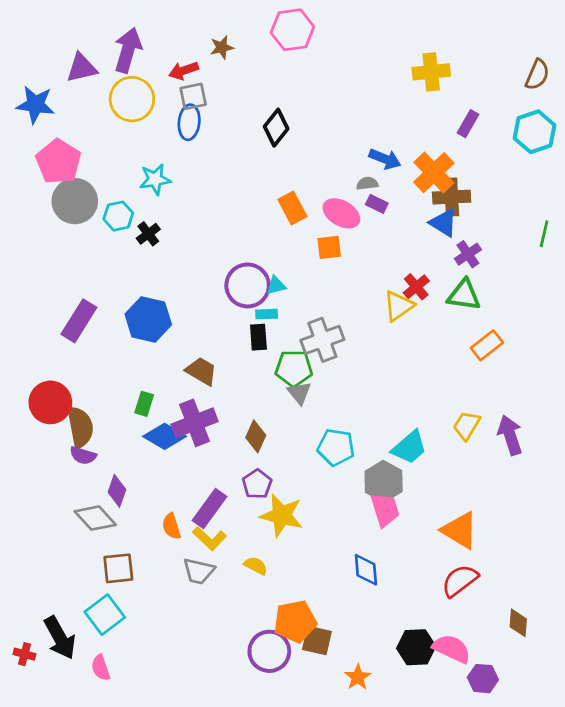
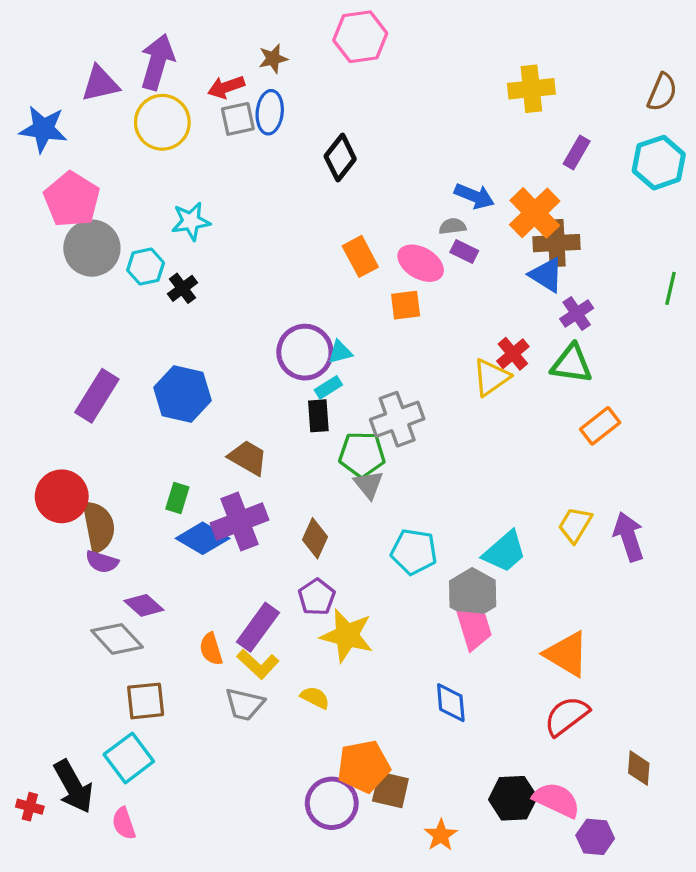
blue ellipse: (189, 122) -> (270, 112), moved
cyan rectangle: (267, 314) -> (328, 387), turned -30
purple diamond: (117, 491) -> (144, 605), turned -68

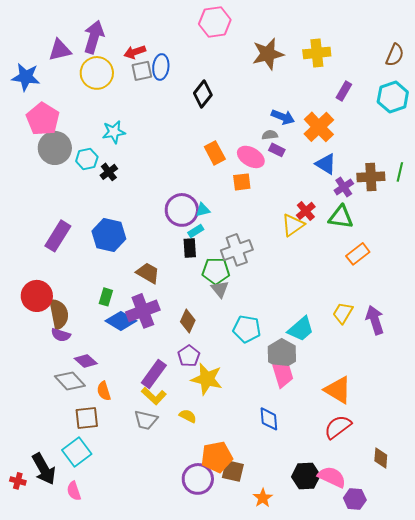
brown star: (273, 59) -> (268, 54), moved, size x1.8
brown cross: (557, 243) -> (371, 177), moved
orange semicircle: (211, 649) -> (104, 391), moved

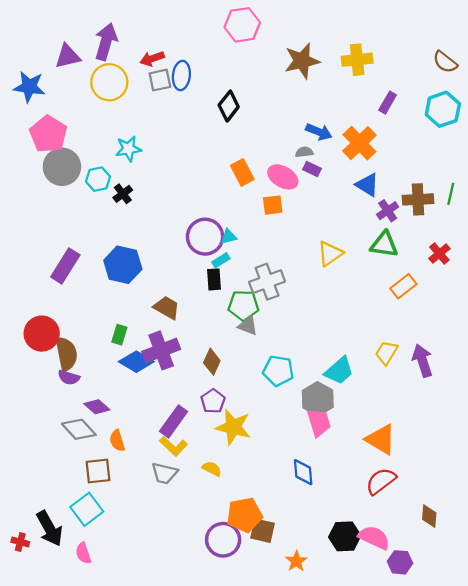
brown semicircle: (395, 55) -> (445, 62), turned 105
red cross: (306, 211) -> (439, 254), moved
gray triangle: (220, 289) -> (248, 326), turned -30

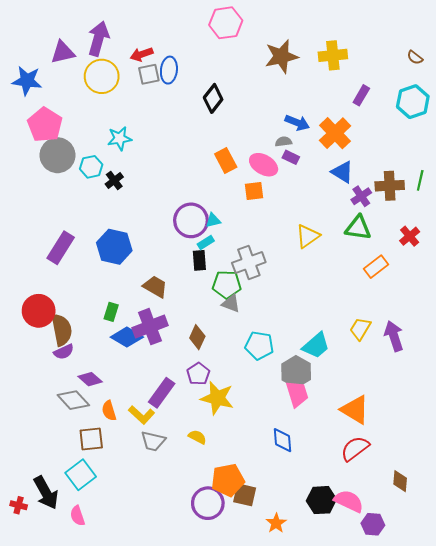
brown semicircle: (445, 62) -> (415, 57), size x0.7
purple semicircle: (69, 377) -> (64, 352), turned -42
yellow L-shape: (174, 446) -> (142, 415), moved

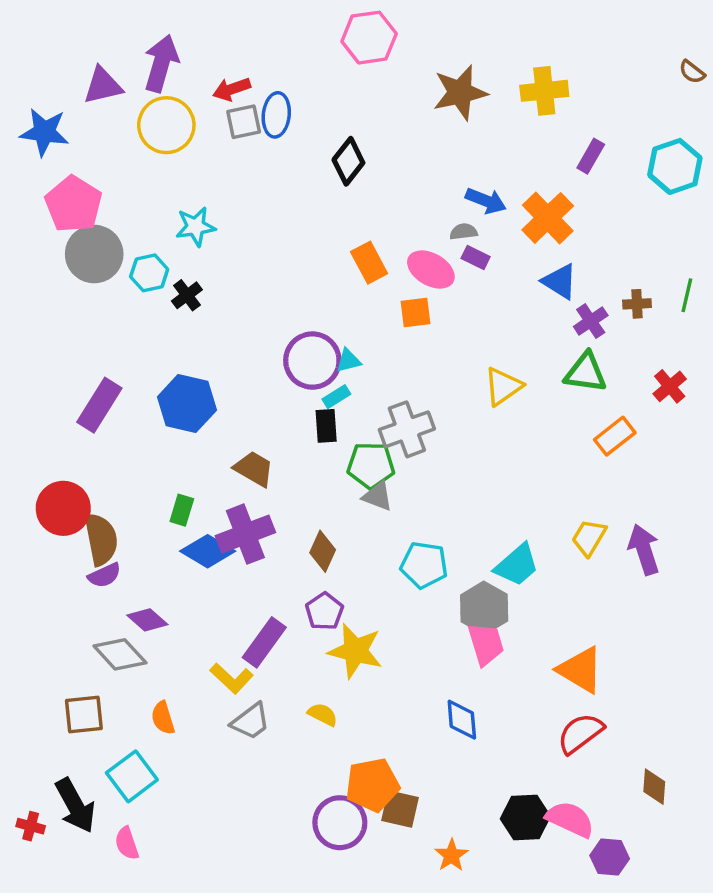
brown semicircle: (415, 57) -> (692, 72), moved
brown cross: (390, 186) -> (637, 304), size x0.6
orange semicircle: (109, 411) -> (163, 718), moved
brown square: (91, 439) -> (84, 714), moved
gray trapezoid: (153, 441) -> (251, 721), turned -50

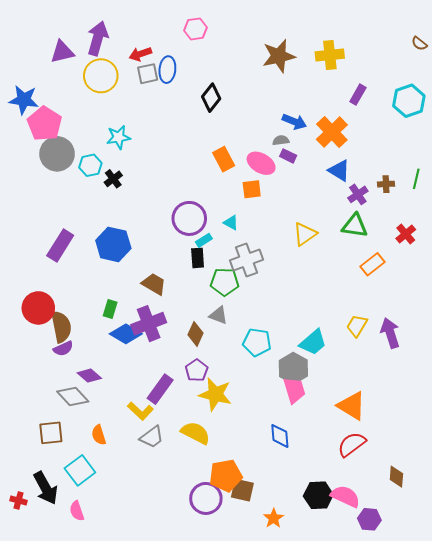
pink hexagon: (369, 38) -> (196, 29), moved, size x0.7
blue star: (44, 132) -> (24, 100), moved
cyan triangle: (348, 361) -> (231, 223), moved, turned 42
gray triangle: (378, 496) -> (218, 315), moved
yellow semicircle: (323, 714) -> (196, 433), size x1.6

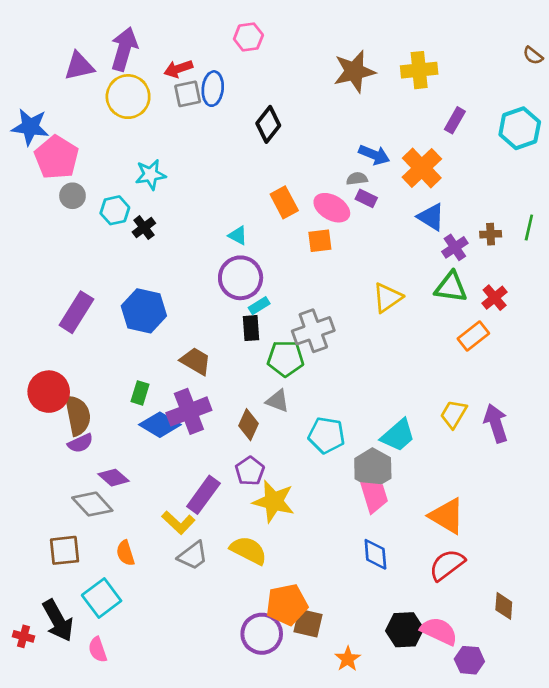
gray circle: (57, 154) -> (72, 196), size x0.6
cyan triangle: (231, 223) -> (238, 235), moved
red cross: (406, 234) -> (495, 298), moved
blue diamond: (280, 436) -> (375, 554), moved

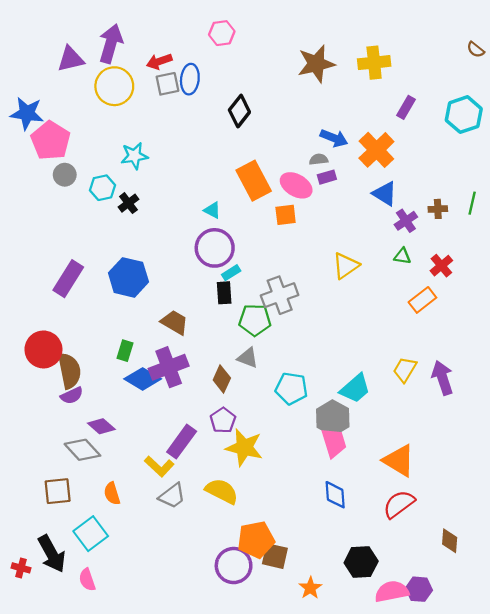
purple rectangle: (366, 198) -> (327, 177), turned -42
orange rectangle: (284, 202) -> (254, 181), size x1.4
green triangle: (451, 287) -> (402, 256), size x0.6
pink semicircle: (439, 631) -> (392, 592), moved, turned -36

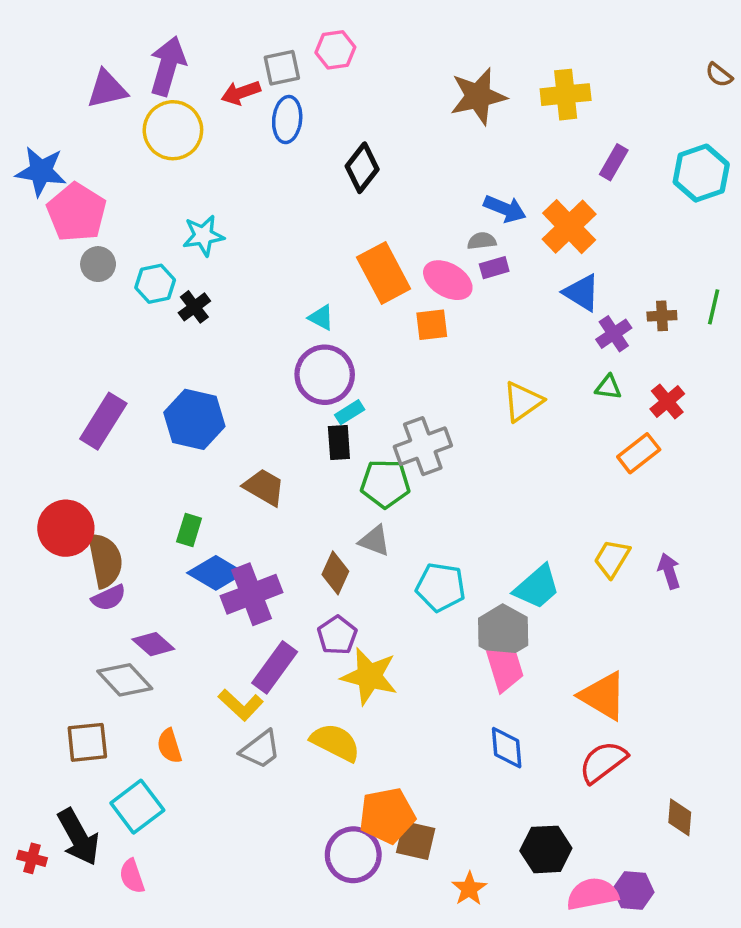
gray square: (167, 84) -> (282, 68), moved
purple cross: (169, 367) -> (251, 594), moved
purple arrow: (443, 378) -> (669, 571), size x0.7

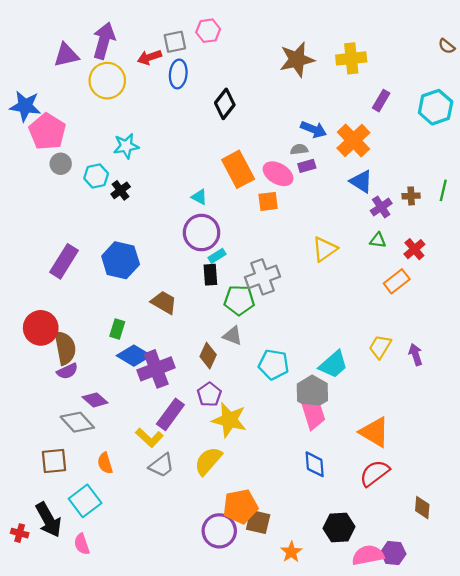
yellow semicircle: (335, 742) -> (208, 461), turned -76

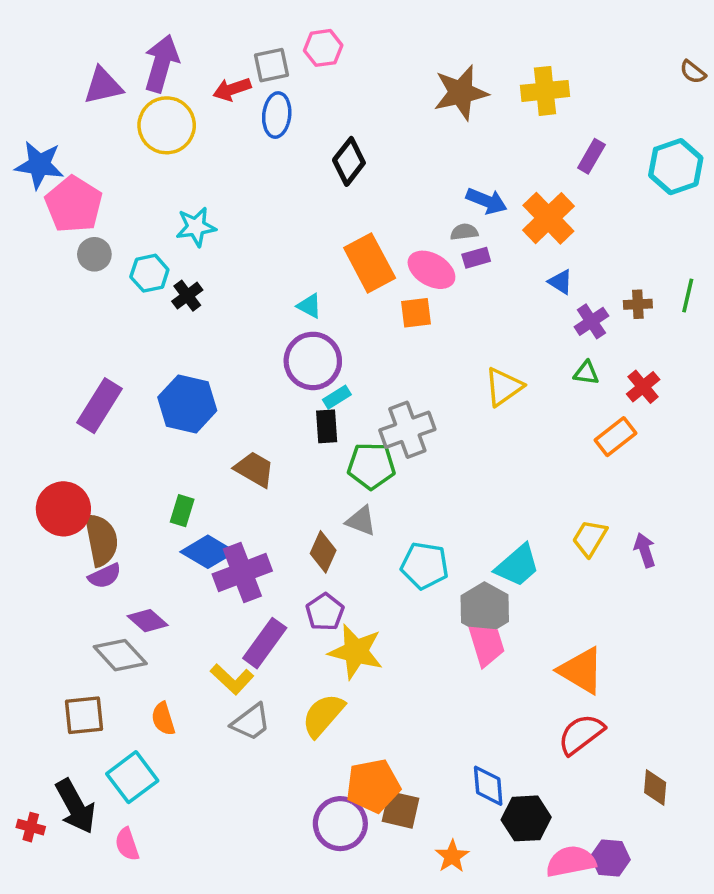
blue triangle: (361, 182) -> (560, 282), size x0.7
blue diamond: (315, 464) -> (488, 786), moved

